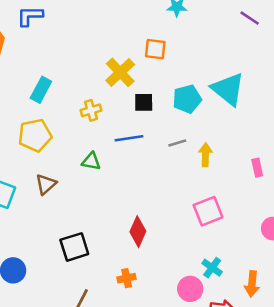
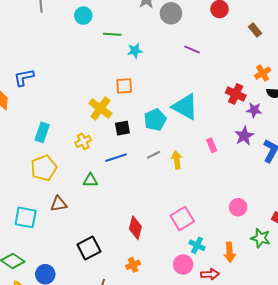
pink rectangle: (257, 168) -> (212, 145), moved
brown triangle: (46, 184) -> (59, 204), turned 42
pink square: (208, 211) -> (182, 219), moved

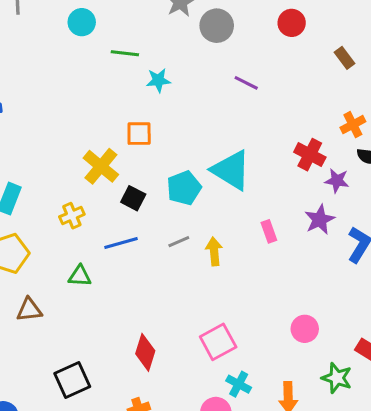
black square: (122, 128) -> (133, 198), turned 35

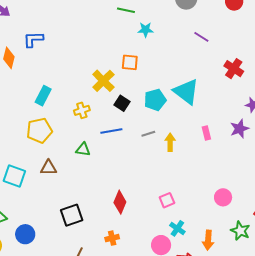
red cross: (310, 155) -> (234, 69), moved
pink square: (218, 342) -> (167, 200), size x0.7

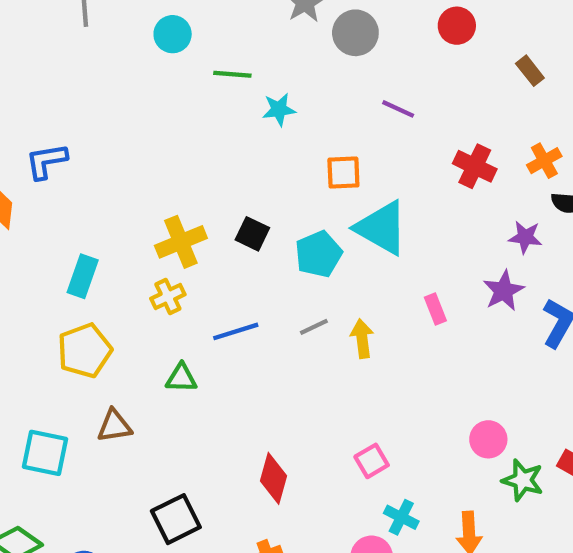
orange square: (130, 62) -> (343, 173), moved
yellow cross: (103, 81) -> (181, 242), moved, turned 30
black square: (122, 103) -> (252, 234), moved
green star: (240, 231) -> (523, 480), moved

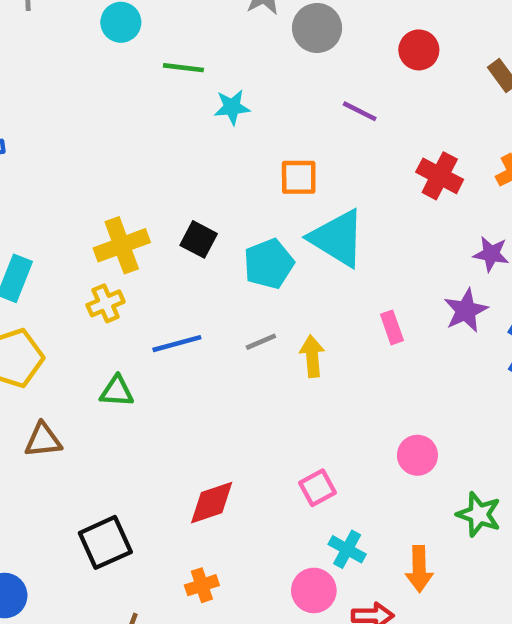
red circle: (457, 26) -> (419, 50), moved
pink circle: (488, 439) -> (417, 455), moved
red diamond: (273, 478) -> (212, 503), turned 54

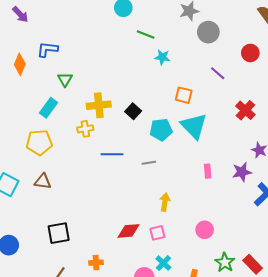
yellow arrow: (312, 356) -> (165, 202), moved
green triangle: (117, 391) -> (65, 79), moved, turned 42
red diamond: (212, 503) -> (129, 231), moved

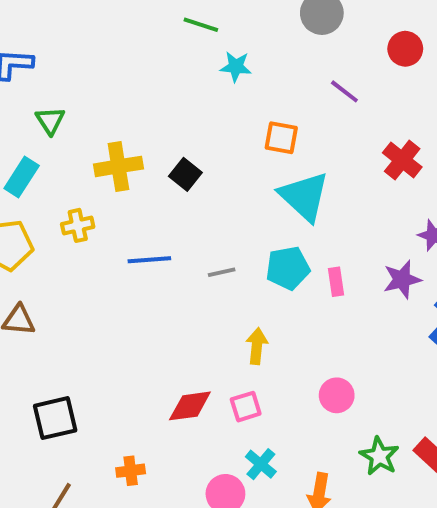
yellow cross: (85, 129) -> (78, 225), moved
cyan pentagon: (161, 130) -> (288, 268), moved

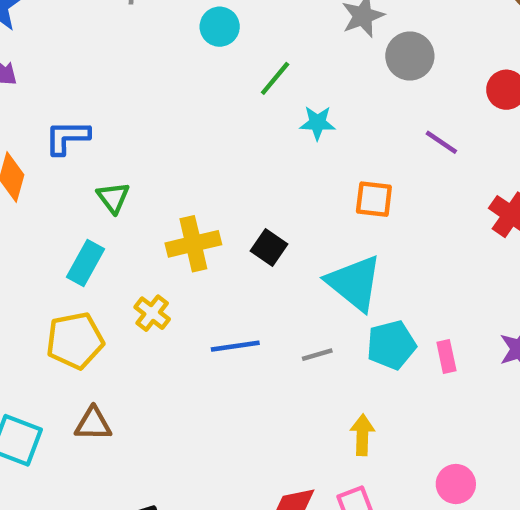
green line: (201, 25) -> (275, 78), turned -64
cyan triangle: (304, 196) -> (354, 283), moved
yellow cross: (78, 225) -> (152, 313), turned -36

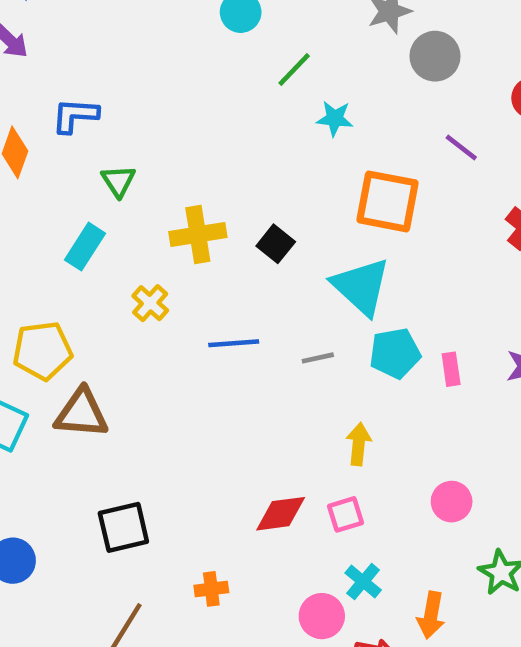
orange square: (374, 199) -> (388, 201), size x1.6
yellow pentagon: (75, 341) -> (42, 351), moved
brown triangle: (93, 424) -> (81, 413), size x1.4

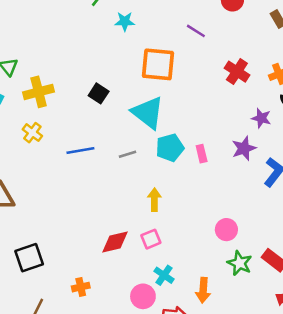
yellow cross: (198, 235) -> (39, 92), moved
pink circle: (452, 502) -> (226, 230), moved

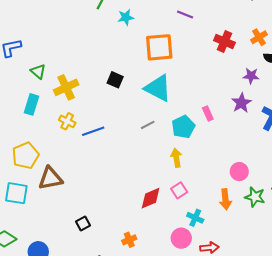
cyan pentagon: (170, 148) -> (183, 127), moved
blue line: (80, 150) -> (93, 131), moved
black square: (29, 258) -> (83, 223), size x0.6
orange arrow: (203, 290) -> (225, 199), moved

